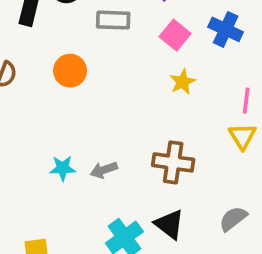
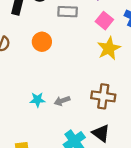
yellow star: (183, 82) -> (109, 48), size x1.5

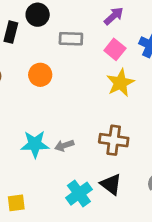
cyan star: (37, 100) -> (35, 144), size x1.5

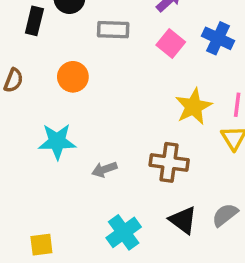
yellow star: (120, 83) -> (194, 107), moved
cyan star: (35, 144) -> (57, 141), moved
black triangle: (111, 184) -> (183, 220), moved

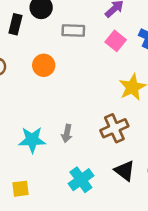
cyan star: (57, 141) -> (32, 140), moved
brown cross: (169, 162) -> (114, 128), turned -32
gray arrow: (104, 169) -> (67, 133), turned -60

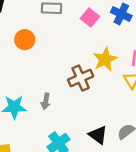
brown cross: (114, 128) -> (81, 78), moved

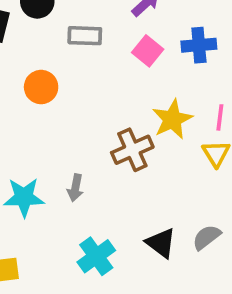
blue cross: (121, 14) -> (199, 45), turned -30

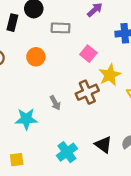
pink square: (148, 51) -> (88, 54), moved
gray arrow: (75, 188) -> (55, 103), moved, turned -40

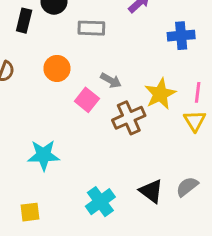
pink square: (88, 54) -> (87, 100), moved
gray arrow: (55, 103) -> (111, 80), moved, turned -32

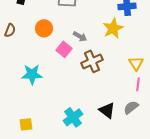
pink line: (198, 92) -> (138, 84), moved
yellow star: (160, 94) -> (113, 28), moved
cyan star: (44, 155) -> (32, 74), moved

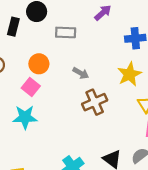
yellow star: (113, 28) -> (129, 74), moved
pink square: (64, 49) -> (31, 87), moved

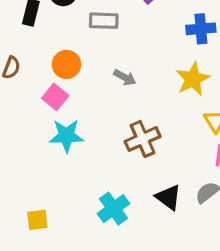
brown cross: (95, 102) -> (143, 139), moved
cyan star: (25, 117) -> (66, 136), moved

